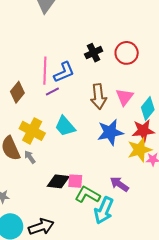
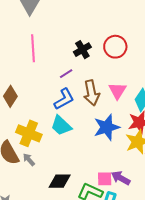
pink line: (45, 71) -> (33, 48), moved
blue L-shape: (64, 72) -> (64, 99), moved
purple line: (52, 91) -> (66, 74), moved
pink square: (75, 181) -> (105, 179), moved

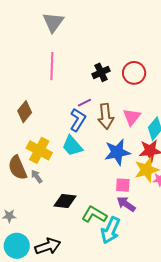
purple line: (66, 74) -> (85, 103), moved
blue L-shape: (64, 99) -> (78, 120), turned -35
pink square: (105, 179) -> (123, 185), moved

